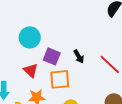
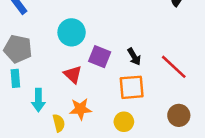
orange square: (60, 79) -> (132, 87), moved

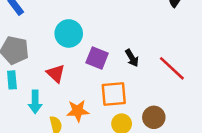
red triangle: (73, 74) -> (56, 73), moved
orange square: (132, 87) -> (114, 94), moved
brown circle: (179, 115) -> (154, 117), moved

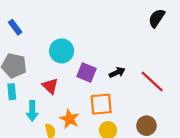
black arrow: (132, 58) -> (117, 72), turned -84
orange star: (78, 111) -> (69, 119), turned 30
brown circle: (154, 117) -> (146, 126), moved

